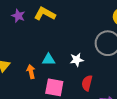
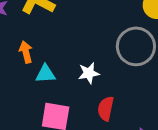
orange arrow: (31, 72) -> (26, 52), moved

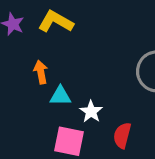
white star: (89, 73) -> (91, 112), moved, turned -30

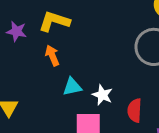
orange arrow: (41, 72) -> (52, 56), moved

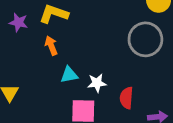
white star: (102, 95) -> (97, 83), turned -30

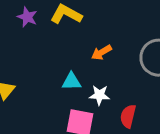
orange arrow: (51, 46) -> (102, 52), moved, turned -108

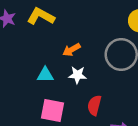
white star: (99, 95) -> (77, 75), moved

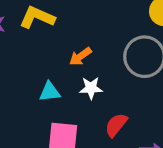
red semicircle: (94, 105) -> (116, 125), turned 30

